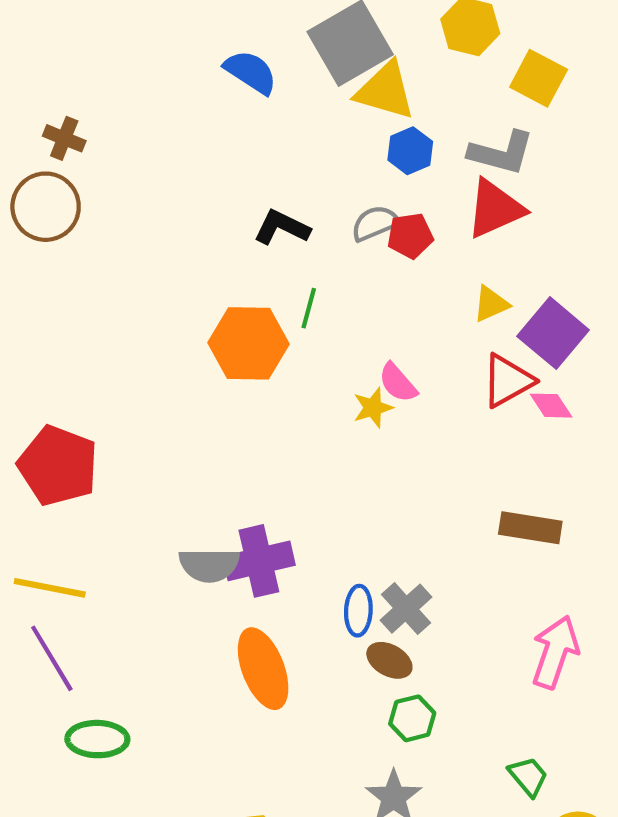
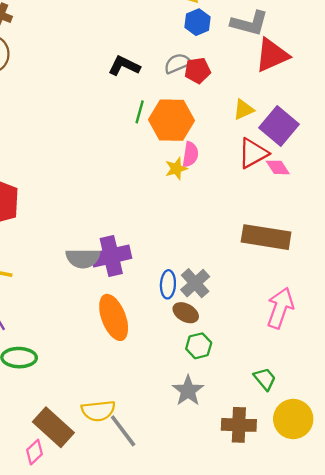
red triangle: (495, 209) -> (272, 55), moved
orange hexagon: (249, 343) -> (172, 120), moved
pink semicircle: (398, 383) -> (190, 154), turned -130
brown rectangle: (530, 528) -> (266, 237), size x1.4

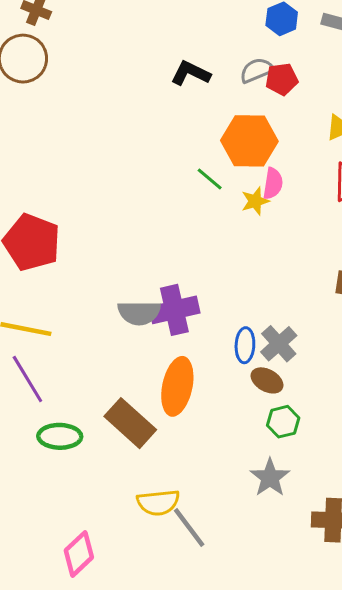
green line: (140, 112) -> (210, 179), moved, turned -65
orange ellipse: (114, 317) -> (177, 386), turned 33
brown rectangle: (53, 427) -> (130, 423), moved
pink diamond: (34, 452) -> (79, 554), size x1.4

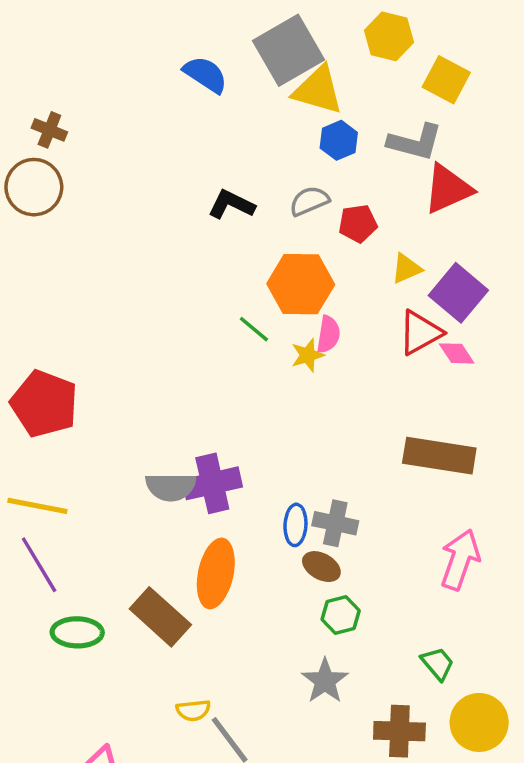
red pentagon: (282, 79) -> (358, 223), moved
gray cross: (279, 344) -> (335, 523), turned -36
yellow semicircle: (158, 502) -> (193, 710), size x0.7

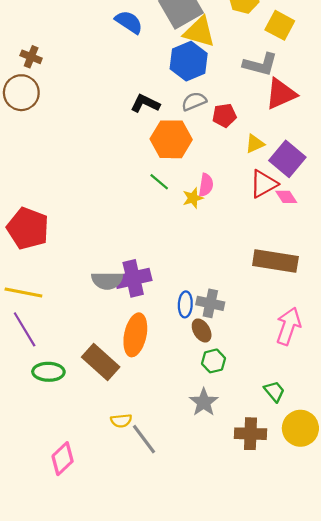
blue hexagon: (339, 140) -> (189, 61), moved, size x1.6
orange hexagon: (301, 284) -> (171, 139), moved
brown ellipse: (321, 567) -> (202, 331), turned 30

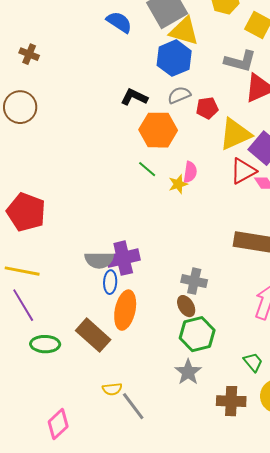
brown circle: (21, 93) -> (20, 107), moved
yellow triangle: (255, 144) -> (235, 134), size x1.8
blue ellipse: (185, 304) -> (110, 282), moved
green hexagon: (214, 361) -> (197, 334), size x1.6

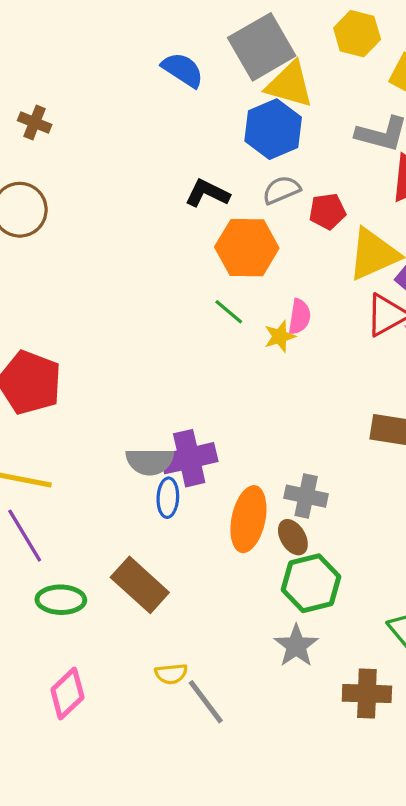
orange ellipse: (125, 310) -> (248, 519), moved
pink diamond: (58, 424) -> (67, 694), moved

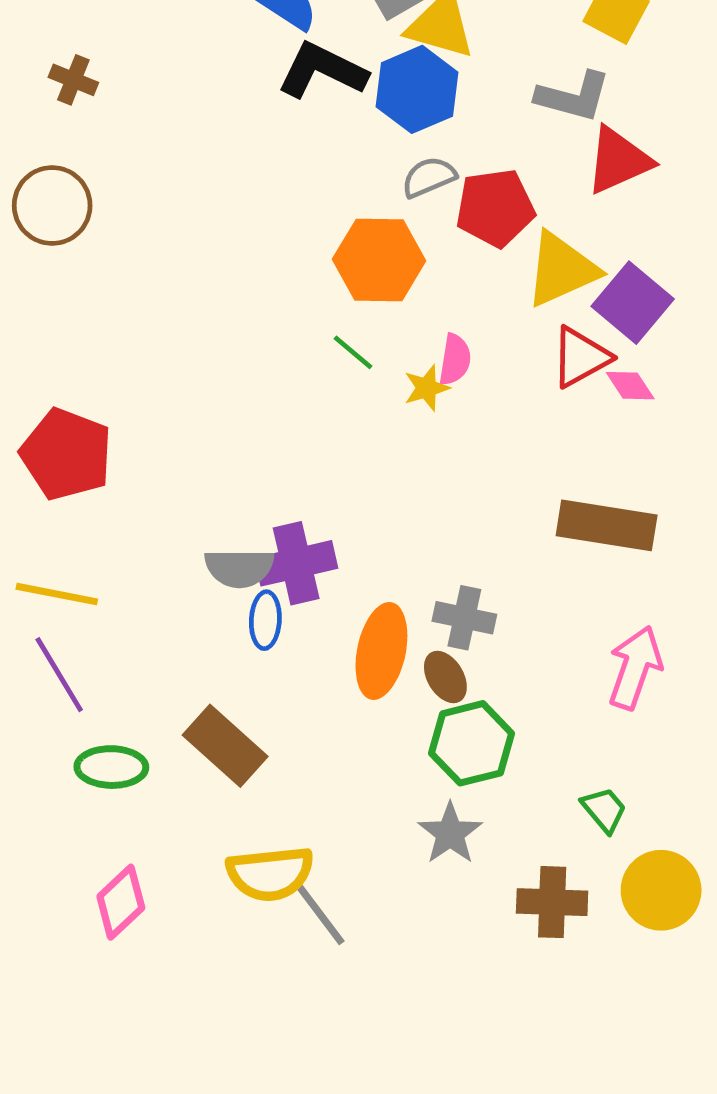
black L-shape: (207, 193) -> (322, 70), moved, size x1.4
red pentagon: (327, 211) -> (495, 208), size x1.5
yellow semicircle: (171, 674) -> (270, 874), size x1.8

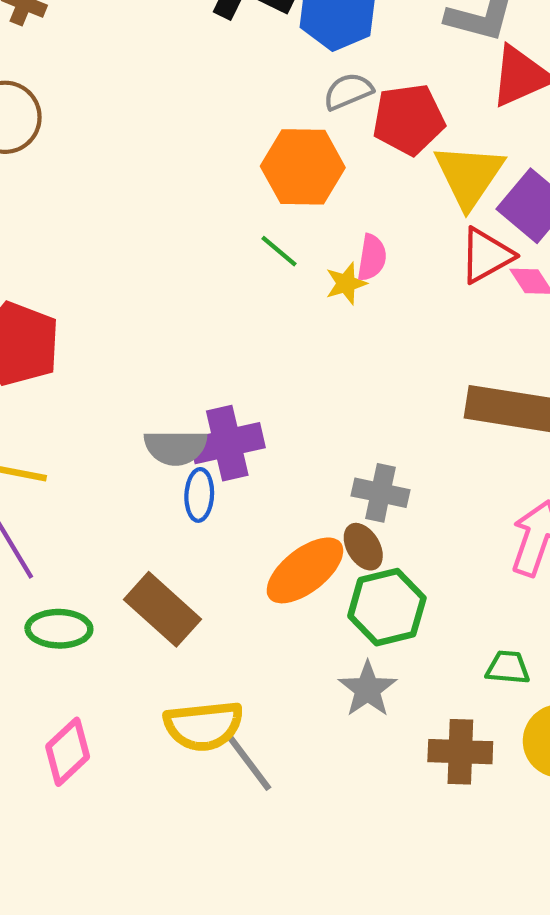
yellow triangle: (562, 269) -> (469, 176), turned -32
orange ellipse: (381, 651) -> (305, 570), moved, turned 40
green trapezoid: (604, 810) -> (508, 668), turned -45

